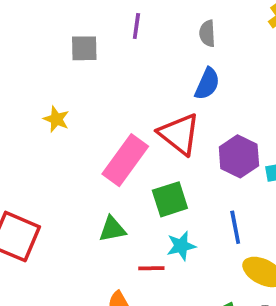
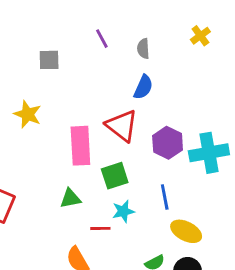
purple line: (136, 26) -> (102, 39), moved, turned -36
yellow star: (56, 119) -> (28, 114), size x1.4
pink rectangle: (125, 160) -> (80, 146), turned -39

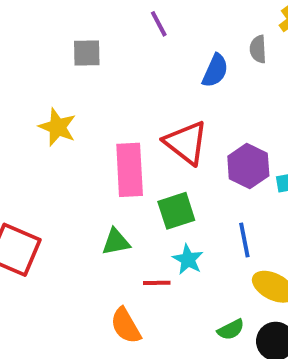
gray semicircle: (143, 49) -> (258, 49), moved
blue semicircle: (143, 87) -> (215, 71), moved
cyan star: (123, 211) -> (188, 259), turned -30

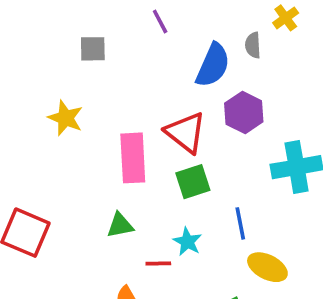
blue semicircle: (215, 71) -> (213, 65), size x1.4
purple hexagon: (248, 166) -> (244, 112), moved
green square: (176, 211) -> (193, 182), moved

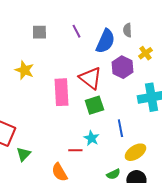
yellow cross: (286, 18) -> (145, 53), moved
purple line: (160, 22) -> (76, 31), moved
green triangle: (120, 225) -> (23, 154), moved, turned -35
yellow ellipse: (267, 267) -> (135, 152), turned -60

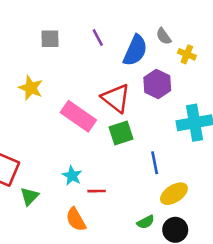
gray semicircle: (127, 30) -> (164, 36), turned -32
yellow cross: (145, 53) -> (187, 54), moved, turned -32
pink rectangle: (61, 92) -> (78, 116), turned -52
cyan star: (91, 138) -> (72, 176), moved

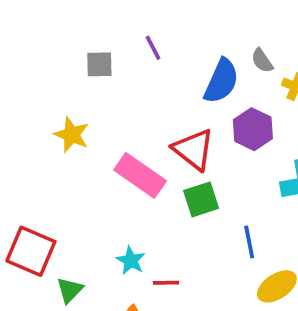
purple line: (98, 38) -> (153, 48), moved

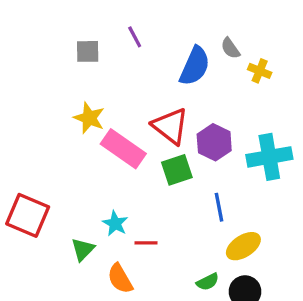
purple hexagon: (253, 129) -> (214, 142), moved
yellow star: (72, 135) -> (89, 118), moved
green triangle: (70, 290) -> (83, 249), moved

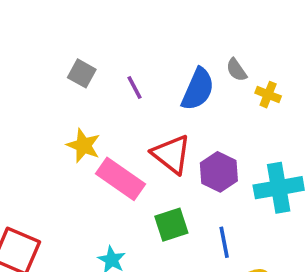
purple line: (135, 37) -> (135, 87), moved
gray square: (88, 51) -> (82, 73), turned 30
green square: (177, 170) -> (171, 225), moved

